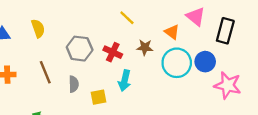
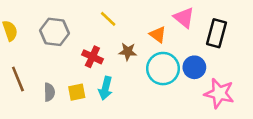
gray hexagon: (80, 49) -> (54, 32), moved
yellow square: (99, 97) -> (77, 92), moved

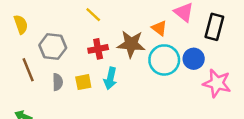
yellow line: (108, 19) -> (93, 15), moved
gray hexagon: (54, 32) -> (53, 46), moved
brown star: (128, 52) -> (131, 44), size x1.6
red cross: (92, 57) -> (98, 49), turned -36

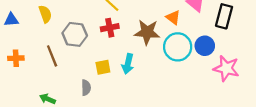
red cross: (98, 49) -> (110, 28), moved
gray semicircle: (58, 82) -> (86, 88), moved

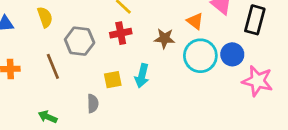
brown star: (147, 32) -> (165, 38), size x0.7

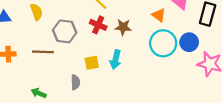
red cross: (121, 33) -> (98, 25), turned 35
brown star: (165, 38) -> (123, 27), moved
brown line: (53, 66) -> (43, 52), turned -66

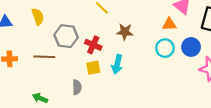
orange triangle: (159, 15) -> (169, 24), moved, turned -40
red cross: (98, 25) -> (93, 45), moved
cyan circle: (163, 43) -> (165, 48), size x0.7

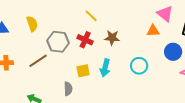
red cross: (93, 45) -> (85, 40), moved
cyan circle: (165, 48) -> (139, 66), moved
brown line: (44, 57) -> (38, 61), turned -36

